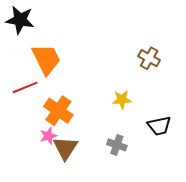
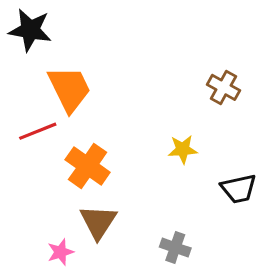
pink star: (48, 136) -> (60, 252), moved
gray cross: (117, 145) -> (175, 248), moved

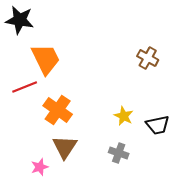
yellow star: (183, 149) -> (124, 116), moved, turned 30
gray cross: (175, 248) -> (119, 153), moved

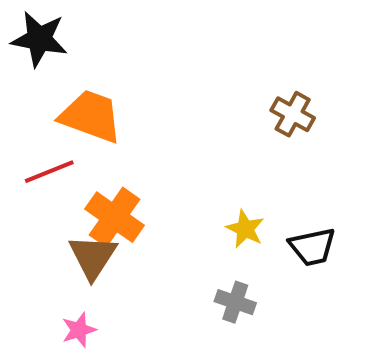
orange trapezoid: (46, 59) -> (91, 116), turned -44
brown triangle: (65, 147) -> (93, 257), moved

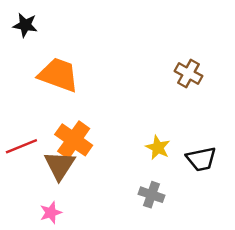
black star: (39, 39) -> (25, 25), size x0.7
red line: (49, 172) -> (21, 146), moved

